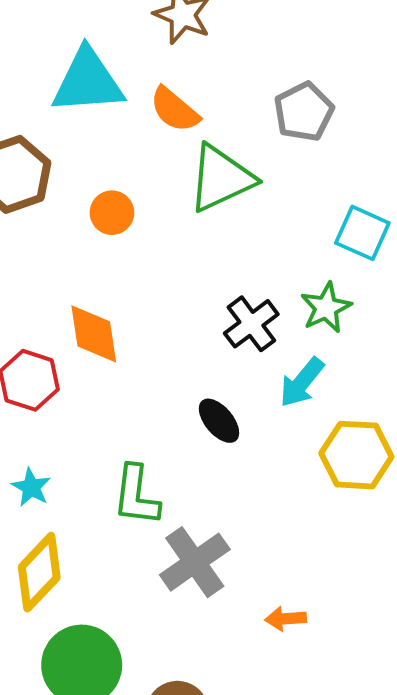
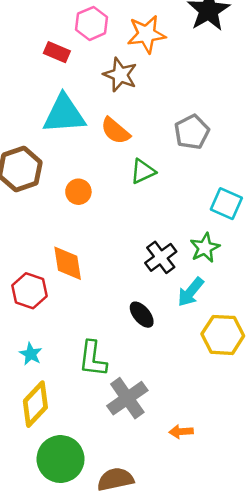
green triangle: (221, 178) -> (143, 171), size x0.6

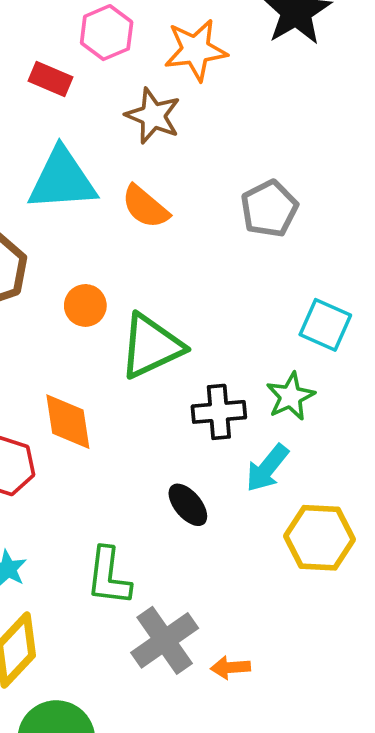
green triangle: (143, 171) -> (151, 346), moved, size x1.6
black cross: (161, 257) -> (219, 412), turned 32
orange arrow: (181, 432) -> (230, 667), moved

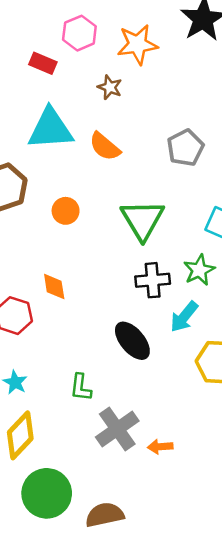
brown star: (153, 116) -> (110, 87), size x0.7
green triangle: (151, 346) -> (143, 220), moved, turned -36
orange diamond: (68, 422) -> (54, 287), size x0.7
black ellipse: (188, 505) -> (132, 341), size x1.4
green L-shape: (109, 576) -> (81, 387), size x0.7

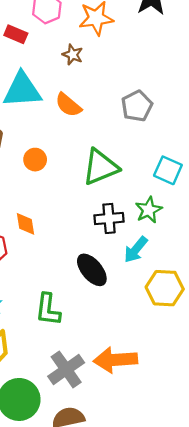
green triangle: (143, 220) -> (100, 167), turned 39
green L-shape: (81, 387) -> (48, 310), size x1.4
gray cross: (117, 429) -> (66, 369), moved
orange arrow: (160, 447) -> (115, 360), size x2.0

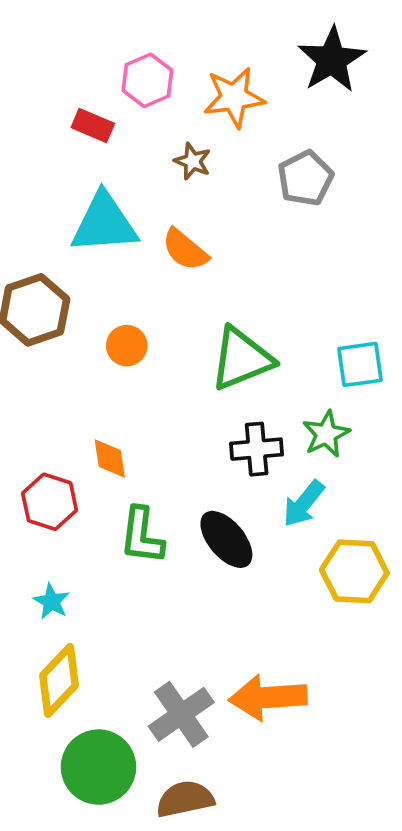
gray pentagon: (137, 106) -> (305, 178), moved
cyan square: (168, 170) -> (360, 364), turned -32
green L-shape: (48, 310) -> (142, 536), moved

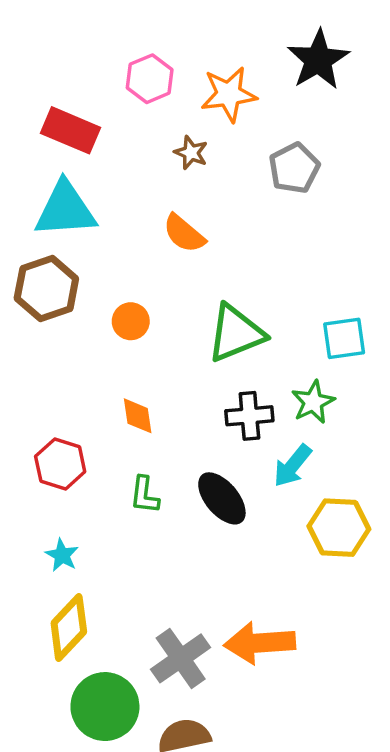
red rectangle: (93, 126) -> (71, 130), moved, size x1.5
cyan triangle: (104, 223) -> (65, 209), moved
orange diamond: (110, 459) -> (138, 416), moved
green L-shape: (142, 536) -> (144, 495), size x0.7

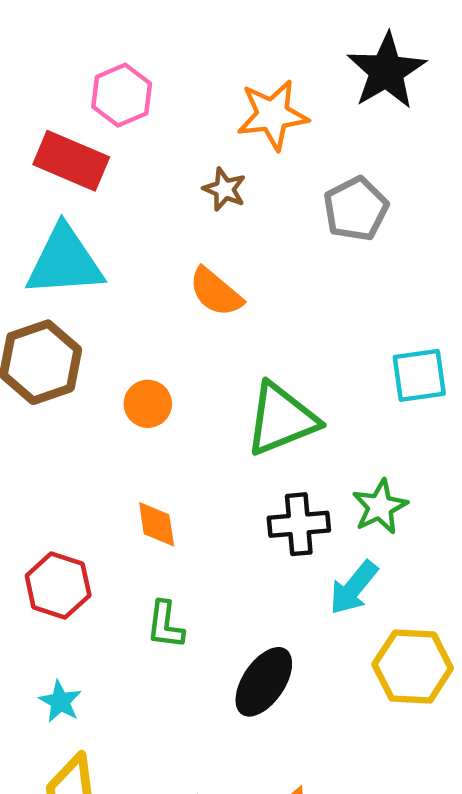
pink hexagon: (150, 79) -> (122, 95), moved
cyan square: (344, 338) -> (419, 375), moved
black ellipse: (222, 498) -> (264, 682), moved, turned 74

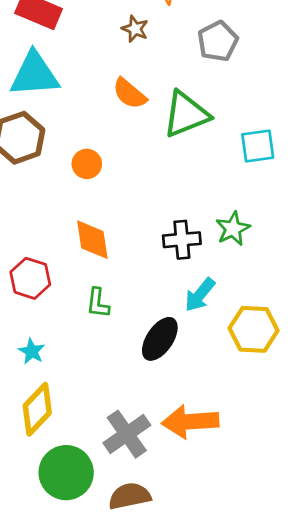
green triangle: (281, 419) -> (186, 114), moved
orange diamond: (157, 524) -> (92, 240), size x1.4
cyan arrow: (354, 588) -> (200, 295), moved

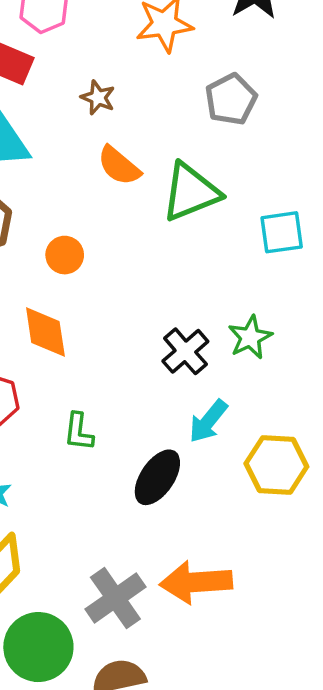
brown star: (135, 29) -> (98, 98), moved
orange diamond: (92, 240) -> (45, 332), moved
black cross: (182, 240) -> (185, 351), turned -36

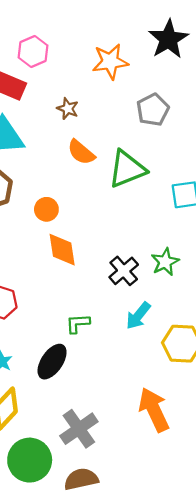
orange diamond: (45, 332) -> (62, 250), moved
green L-shape: (79, 432) -> (78, 324), moved, turned 80
black ellipse: (157, 477) -> (52, 362), moved
orange arrow: (196, 582) -> (154, 410), moved, turned 69

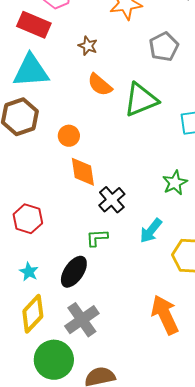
black cross: (124, 271) -> (112, 200), moved
gray cross: (79, 429) -> (82, 320), moved

